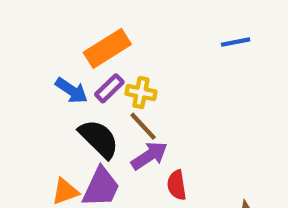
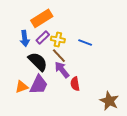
blue line: (236, 42) -> (85, 43), moved, turned 32
blue arrow: (72, 90) -> (25, 38), turned 49
purple arrow: (149, 156) -> (62, 70), turned -96

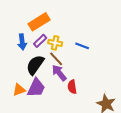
black semicircle: (38, 62) -> (35, 65), turned -100

